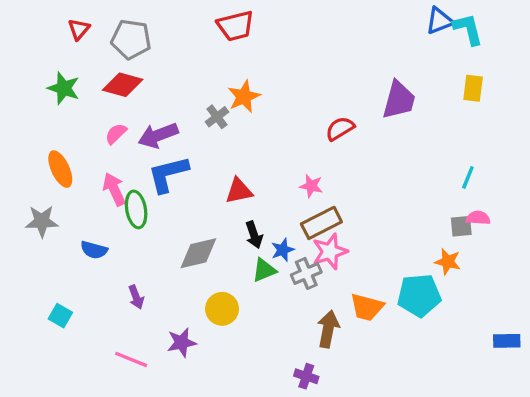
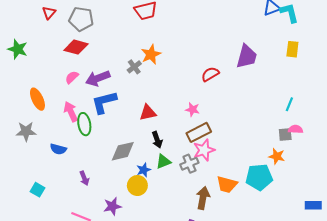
green star: (64, 88) -> (18, 49), moved
blue star: (283, 250) -> (144, 170), moved

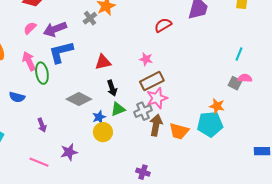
gray square: (285, 135) -> (235, 83), turned 32
gray diamond: (123, 151) -> (79, 99), turned 40
orange star: (277, 156) -> (217, 106), moved
yellow circle: (137, 186) -> (103, 132), moved
brown arrow: (203, 198) -> (156, 125), moved

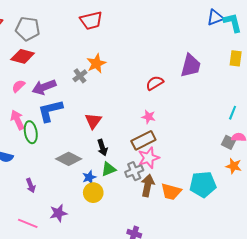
pink star: (146, 59) -> (149, 117), moved
red triangle: (103, 62) -> (93, 121), turned -42
orange star: (217, 106) -> (234, 166), moved

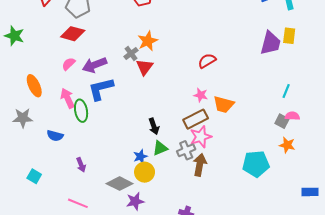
purple trapezoid: (191, 66) -> (270, 43), moved
red triangle: (93, 121) -> (145, 67), moved
gray diamond: (69, 159) -> (120, 184), moved
orange trapezoid: (171, 192) -> (224, 104), moved
purple star: (58, 213) -> (135, 201), moved

